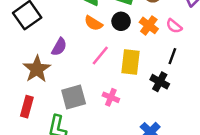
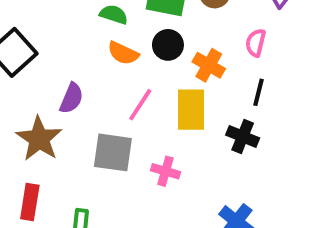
orange cross: (149, 25) -> (209, 65), moved
pink semicircle: (174, 26) -> (256, 43), turned 70
gray square: (74, 97) -> (113, 152), moved, turned 30

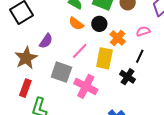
pink semicircle: (256, 43) -> (143, 31), turned 48
pink cross: (165, 171) -> (86, 86), size x1.6
red rectangle: (30, 202) -> (25, 88), moved

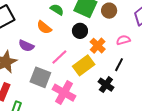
orange semicircle: (76, 24) -> (44, 27), moved
purple semicircle: (46, 41) -> (26, 46), turned 77
yellow rectangle: (104, 58) -> (84, 65), turned 40

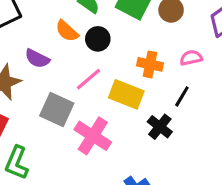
black circle: (80, 31) -> (98, 39), moved
orange cross: (98, 46) -> (150, 64), turned -35
yellow rectangle: (84, 65) -> (126, 94), turned 55

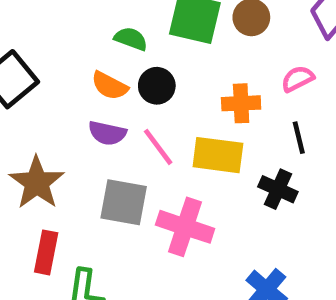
purple semicircle: (37, 59) -> (107, 133), moved
pink line: (89, 79) -> (158, 147), turned -72
black line: (182, 96) -> (299, 138), turned -30

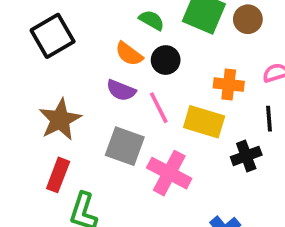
black cross: (278, 189) -> (246, 156), turned 36

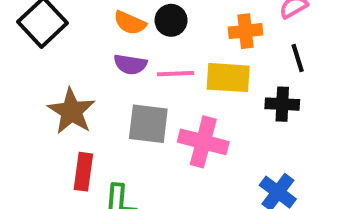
pink line: (159, 108) -> (175, 74), turned -52
black cross: (246, 156) -> (282, 104), turned 36

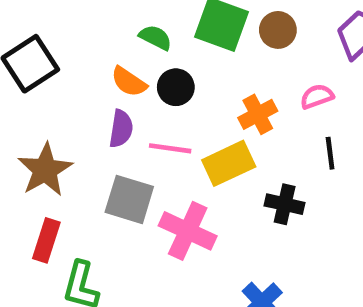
orange cross: (246, 31) -> (258, 114), turned -32
black line: (298, 58) -> (330, 153), moved
purple semicircle: (130, 64) -> (121, 129), turned -100
yellow rectangle: (228, 78) -> (229, 163), turned -39

